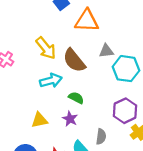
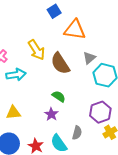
gray triangle: (106, 51) -> (89, 58), turned -40
cyan arrow: (51, 81) -> (16, 75), moved
yellow triangle: (39, 120) -> (13, 113), moved

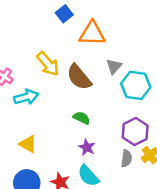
yellow triangle: (13, 113) -> (28, 144), turned 42
purple star: (51, 114) -> (87, 147), moved
gray semicircle: (77, 133) -> (126, 158), moved

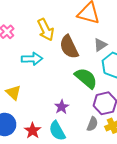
cyan arrow: (26, 97) -> (32, 59), moved
green semicircle: (82, 118) -> (86, 78), moved, size x1.6

